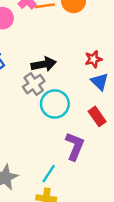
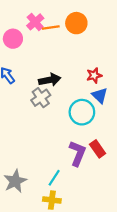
cyan circle: (55, 104) -> (82, 112), moved
red rectangle: (97, 116) -> (98, 149), moved

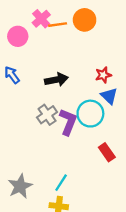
gray cross: (41, 98) -> (47, 115), moved
purple L-shape: (77, 153) -> (68, 122), moved

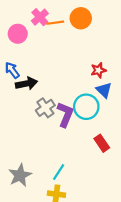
black arrow: (56, 80) -> (27, 84), moved

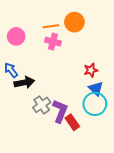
pink cross: (40, 17) -> (53, 42), moved, turned -35
cyan circle: (86, 107) -> (95, 104), moved
red rectangle: (102, 143) -> (72, 122), moved

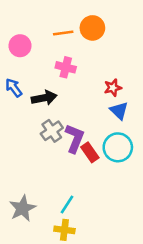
pink cross: (53, 42) -> (66, 67), moved
black arrow: (24, 82) -> (44, 98), moved
cyan circle: (95, 104) -> (118, 147), moved

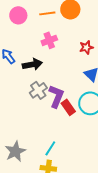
pink circle: (20, 46) -> (18, 15), moved
pink cross: (66, 67) -> (49, 40), turned -35
red star: (113, 88) -> (86, 47), moved

